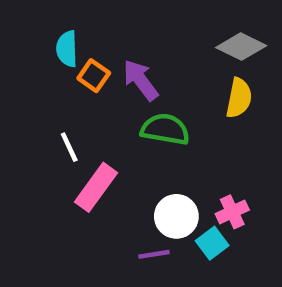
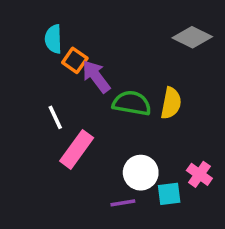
purple arrow: (141, 80) -> (96, 76), moved
yellow semicircle: (239, 98) -> (171, 103), moved
pink cross: (232, 212) -> (199, 174), moved, turned -30
cyan square: (212, 243) -> (169, 194), turned 30

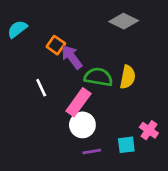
gray diamond: (192, 37) -> (124, 21), moved
cyan semicircle: (53, 39) -> (17, 29), moved, turned 54
pink rectangle: (77, 149) -> (78, 102), moved
white circle: (141, 173) -> (82, 125), moved

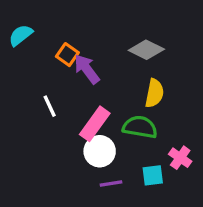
gray diamond: (124, 21) -> (146, 50), moved
green semicircle: (98, 77) -> (140, 127), moved

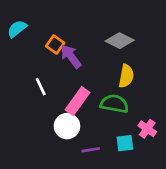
white circle: (100, 151) -> (67, 126), moved

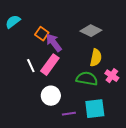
pink rectangle: (78, 101) -> (50, 65), moved
pink cross: (147, 129) -> (112, 76), moved
cyan square: (125, 143) -> (95, 109), size x1.5

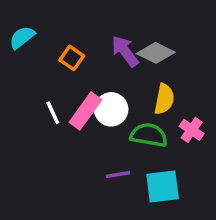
purple arrow: (54, 43) -> (125, 51), moved
white circle: (51, 96) -> (111, 109), moved
purple line: (69, 114) -> (118, 174), moved

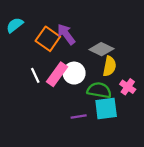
purple arrow: (125, 51) -> (66, 34), moved
gray diamond: (156, 53) -> (101, 49), moved
orange square: (72, 58) -> (48, 39), size x1.5
cyan square: (163, 186) -> (106, 108), moved

